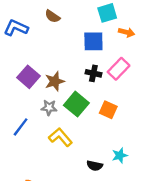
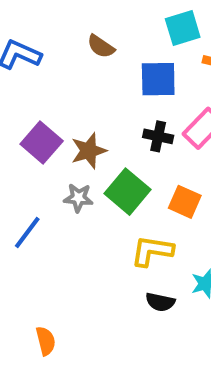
brown semicircle: (52, 16) -> (101, 46), moved
yellow L-shape: (60, 137) -> (152, 251), moved, turned -40

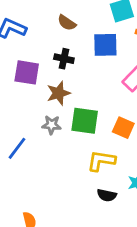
black cross: (158, 136) -> (64, 59), moved
purple square: (42, 143) -> (27, 72), moved, turned -32
green square: (127, 192) -> (85, 121), turned -32

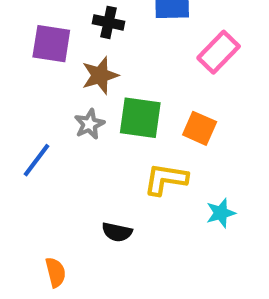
gray star: (52, 125) -> (89, 124), turned -30
black semicircle: (107, 195) -> (117, 232), moved

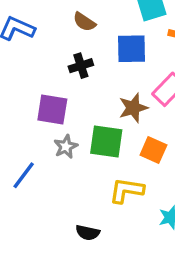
black cross: (109, 22) -> (81, 66), turned -30
purple square: (51, 44) -> (52, 110), moved
brown star: (100, 75) -> (133, 108), moved

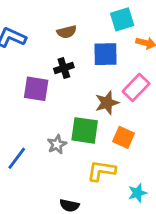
brown semicircle: (84, 22) -> (67, 32), turned -48
purple square: (52, 110) -> (36, 89), moved
gray star: (66, 147) -> (57, 144), moved

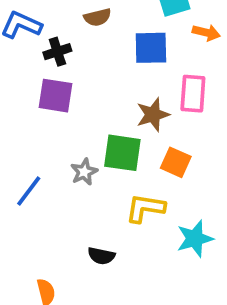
black cross: (64, 68) -> (57, 52), moved
pink rectangle: (136, 87) -> (193, 94), turned -40
cyan star: (137, 193) -> (195, 239), size x1.4

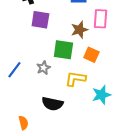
purple square: (56, 96) -> (40, 20), moved
gray star: (84, 172) -> (43, 68), moved
black semicircle: (101, 256) -> (52, 104), size x1.5

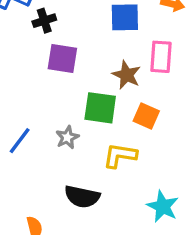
brown star: (79, 30) -> (127, 75), turned -30
cyan star: (101, 95) -> (163, 206), moved, turned -30

